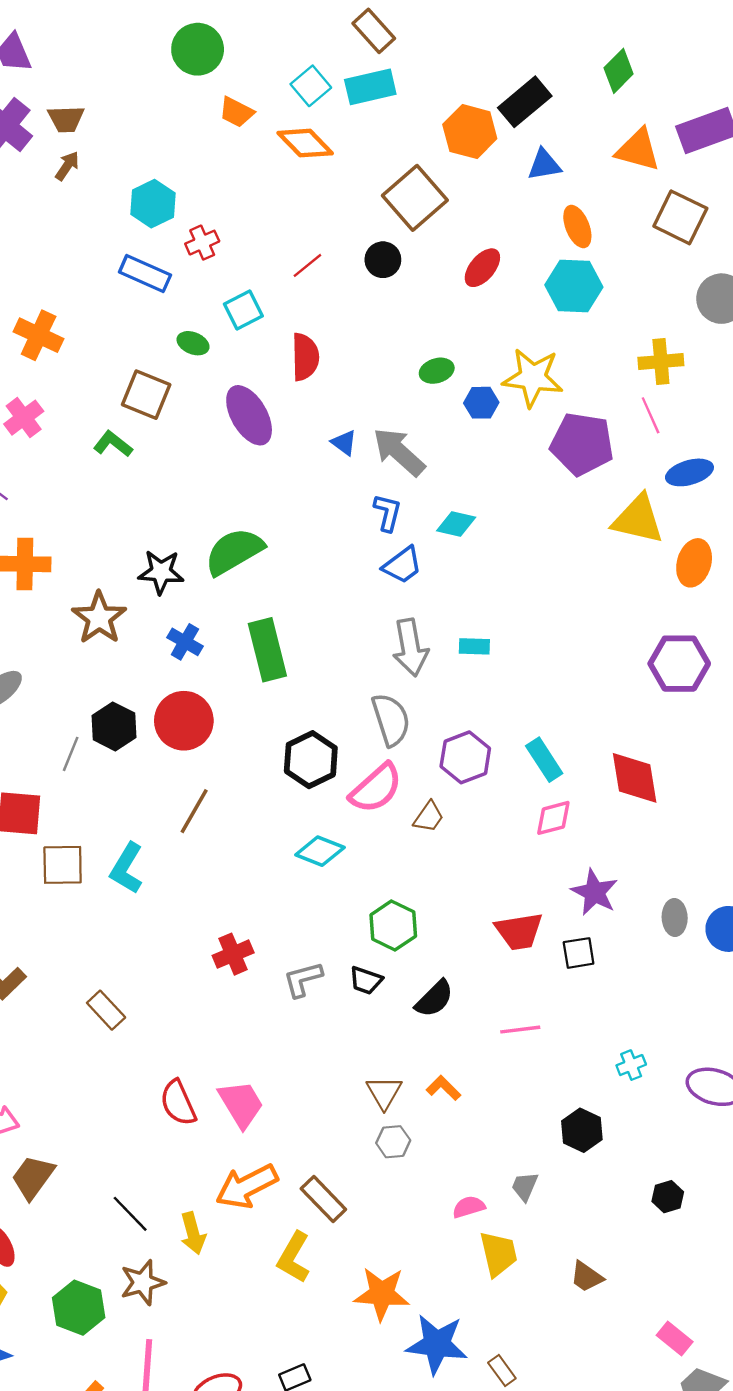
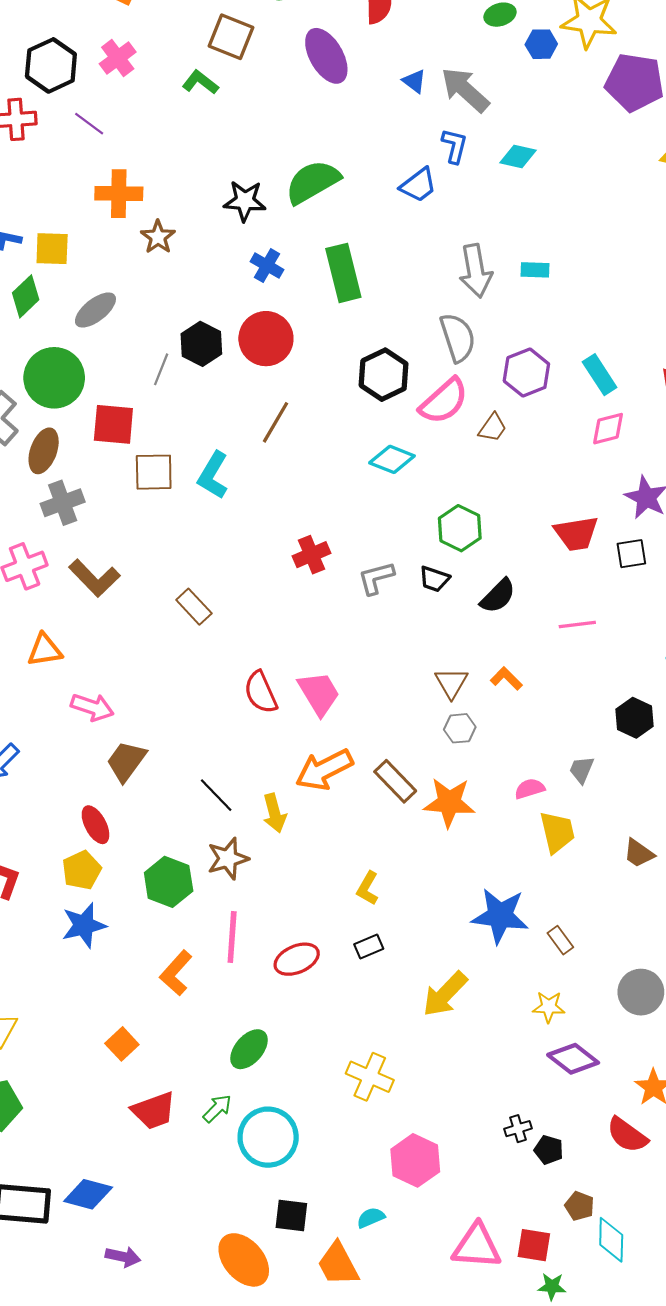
blue trapezoid: (402, 565) -> (418, 185), moved
brown star: (99, 618) -> (158, 237), moved, size x0.7
yellow L-shape: (294, 1257) -> (368, 888), moved, size x0.7
orange star: (382, 1294) -> (449, 802), moved

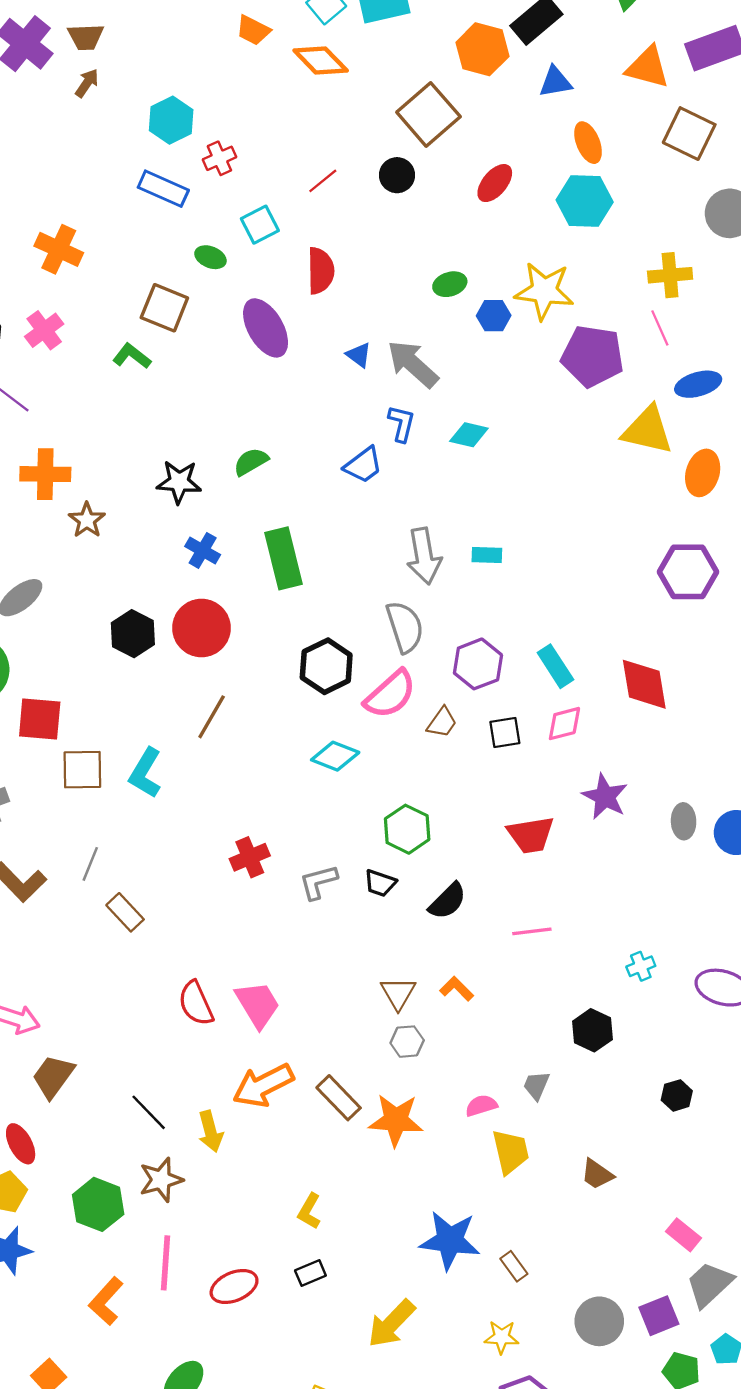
green semicircle: (313, 182) -> (251, 462), size x0.6
gray line: (161, 369) -> (90, 864), moved
black square: (631, 554) -> (505, 733), moved

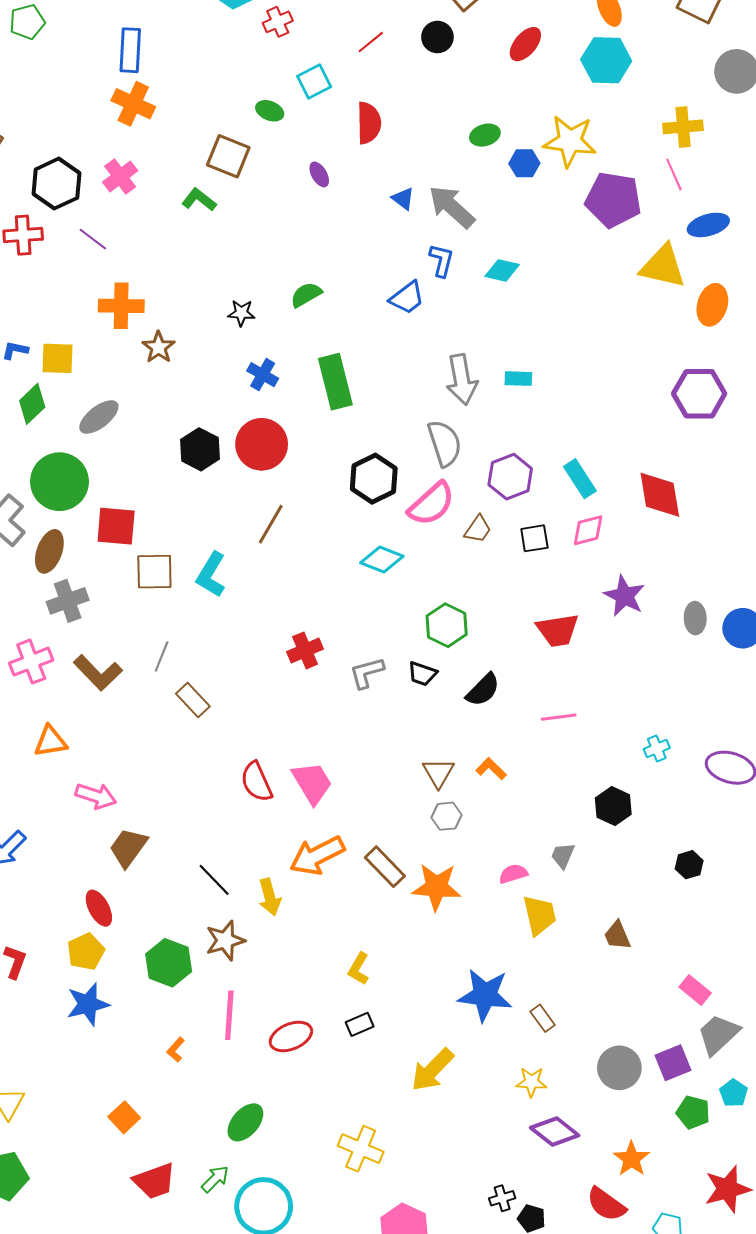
blue rectangle: (163, 189) -> (130, 50), moved, turned 69
purple ellipse: (266, 328) -> (319, 174), size x0.5
black star: (179, 482) -> (241, 313), size x0.7
brown trapezoid: (597, 1174) -> (617, 935), turned 32
orange L-shape: (106, 1301) -> (176, 1050), size x0.6

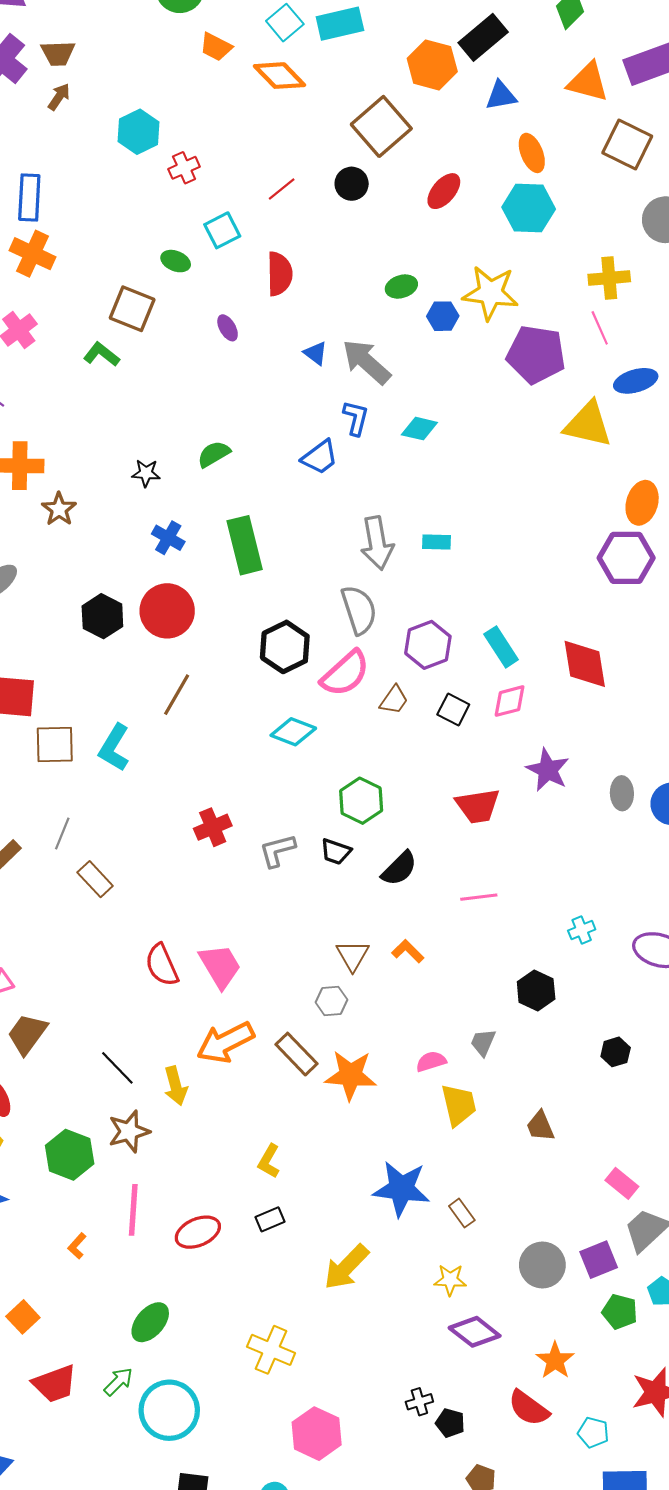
orange ellipse: (712, 305) -> (642, 503), moved
black square: (534, 538) -> (453, 709), turned 36
gray hexagon: (447, 816) -> (331, 1001), moved

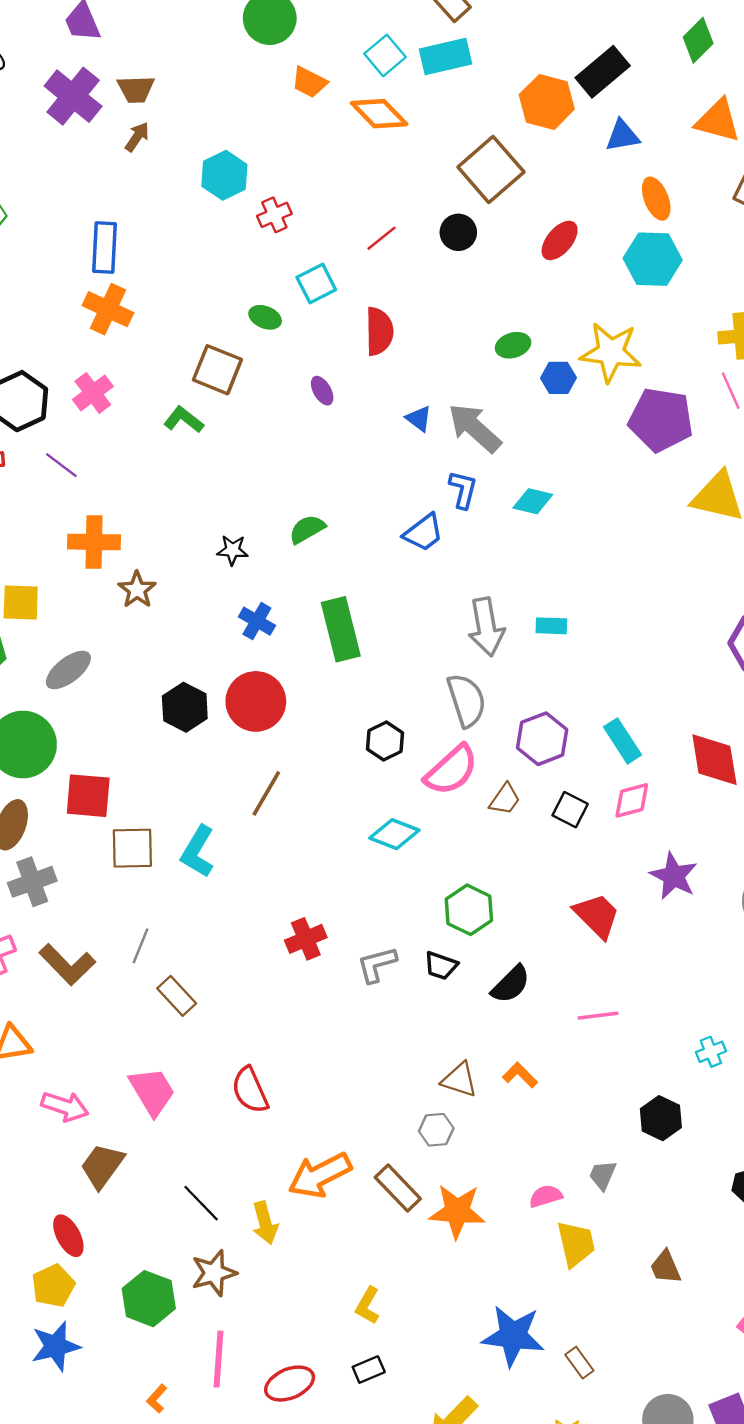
black hexagon: (285, 647) -> (385, 741), size x0.7
red trapezoid: (478, 806) -> (597, 916), turned -126
brown triangle: (353, 955) -> (459, 1080), turned -42
pink trapezoid: (220, 966) -> (152, 1091), moved

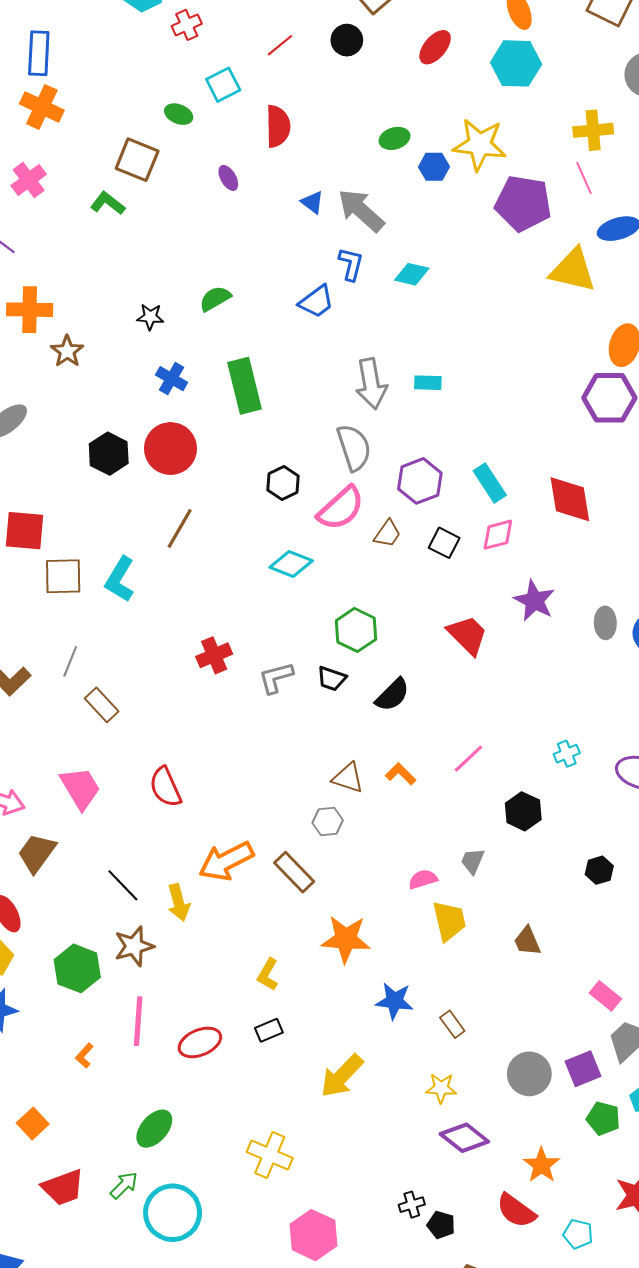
pink line: (598, 1016) -> (468, 759), moved, turned -36
orange star: (457, 1211) -> (346, 939), moved
blue star: (513, 1336) -> (394, 1001), size x0.7

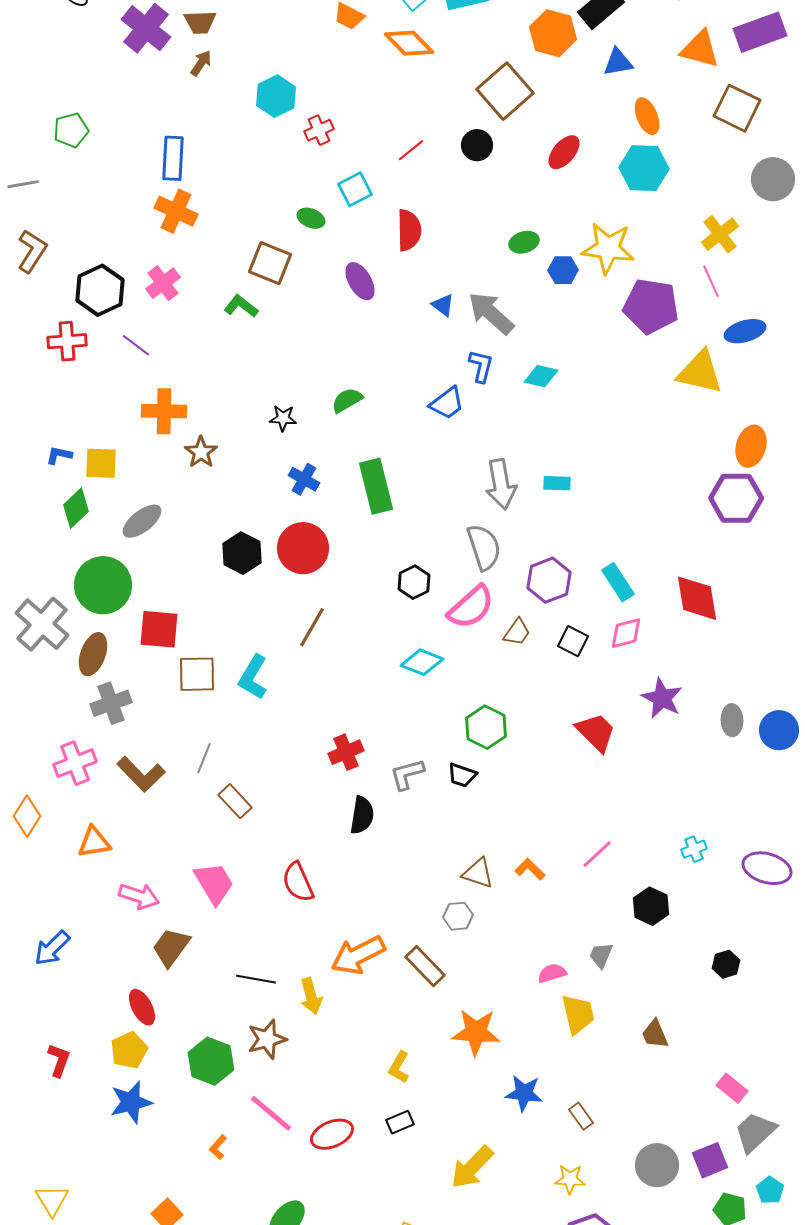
yellow cross: (593, 130) -> (720, 234), turned -33
purple ellipse: (228, 178) -> (360, 281), size x1.5
black semicircle: (392, 695) -> (362, 815), moved, turned -36
black line: (123, 885) -> (256, 979), turned -36
pink line: (138, 1021) -> (271, 1113), turned -54

